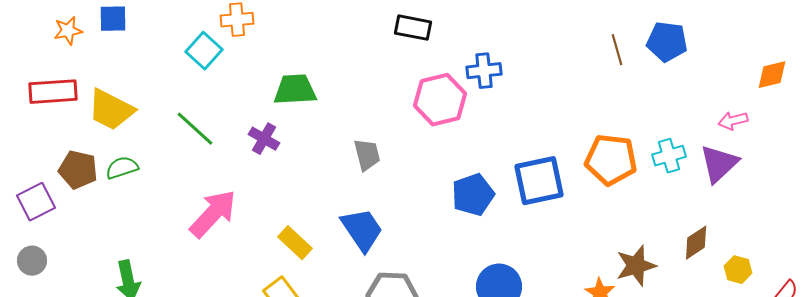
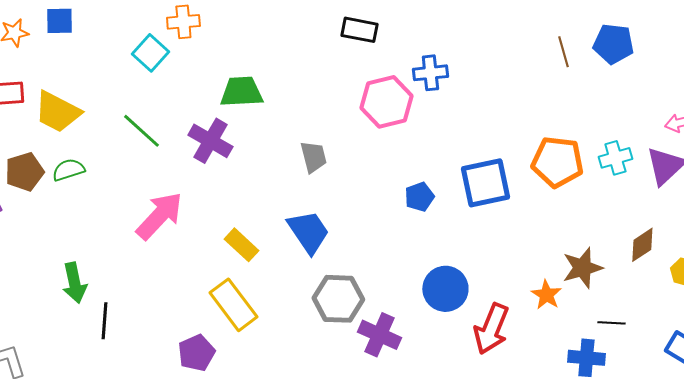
purple cross: (264, 139) -> (210, 141), size x1.4
brown pentagon: (78, 170) -> (24, 172), turned -30
blue pentagon: (473, 195) -> (419, 197), size x0.7

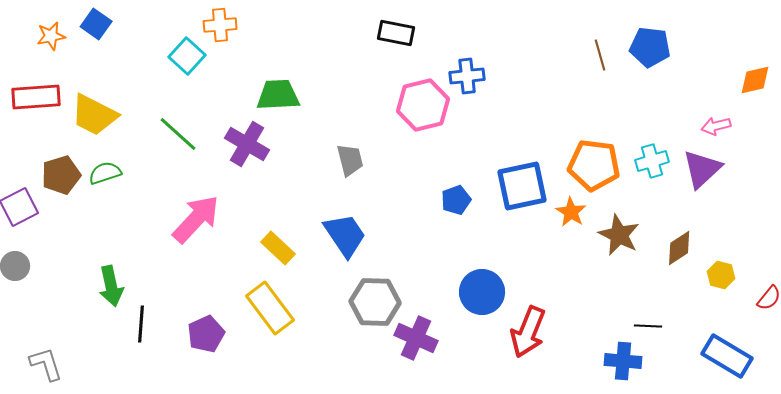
blue square: (59, 21) -> (96, 24), turned 36
brown star: (582, 268) -> (619, 235), moved, turned -30
orange star: (546, 295) -> (571, 212), moved
purple pentagon: (196, 353) -> (206, 334), moved

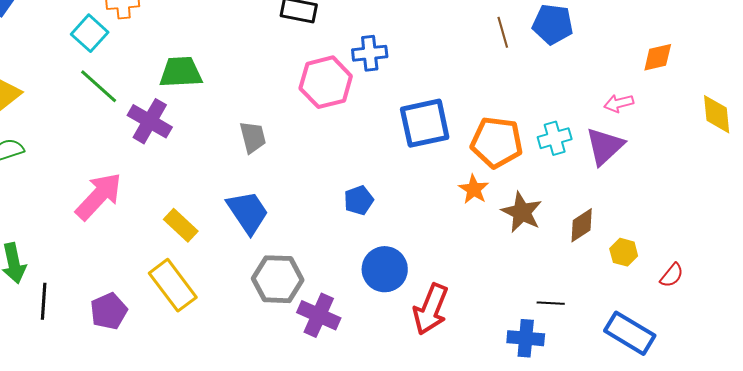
green line: (178, 134) -> (99, 86), moved
blue square: (522, 186) -> (425, 123), moved
blue pentagon: (456, 200) -> (359, 200), moved

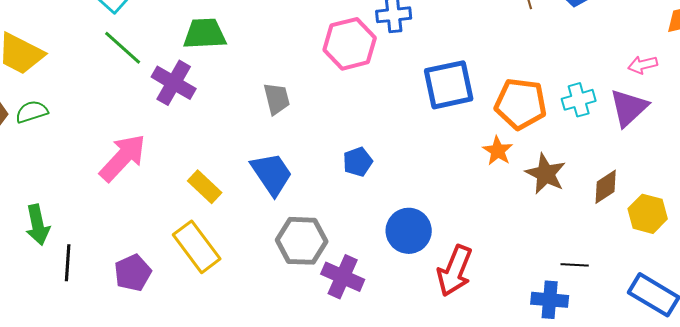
blue pentagon: (359, 200) -> (358, 162), moved
yellow hexagon: (624, 252) -> (648, 214), size x1.4

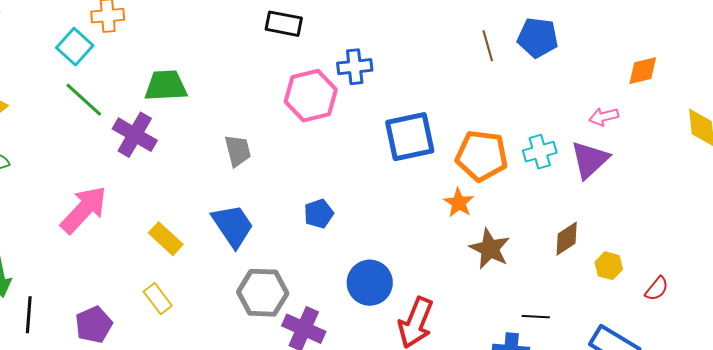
brown star: (546, 174) -> (490, 249), moved
yellow hexagon: (648, 214) -> (609, 266), size x0.7
yellow rectangle: (197, 247) -> (158, 299), size x0.6

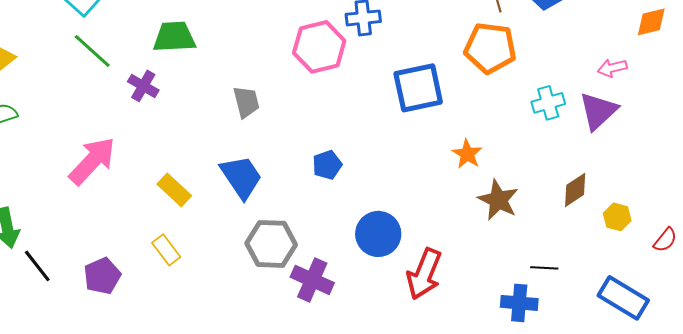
purple cross: (135, 135) -> (143, 86), size x0.7
orange pentagon: (482, 156) -> (490, 48), moved
black line: (29, 315) -> (37, 266), turned -42

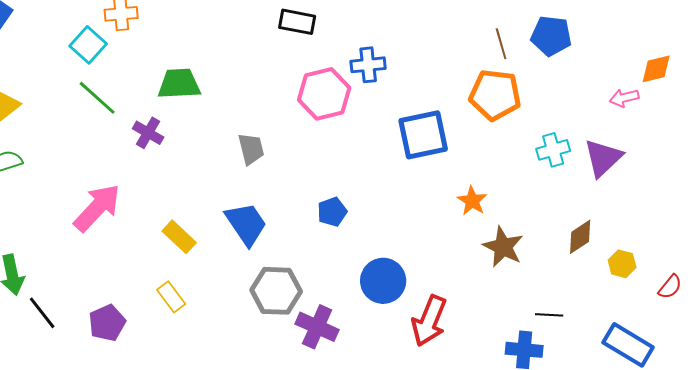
pink arrow: (612, 68) -> (624, 98), moved

